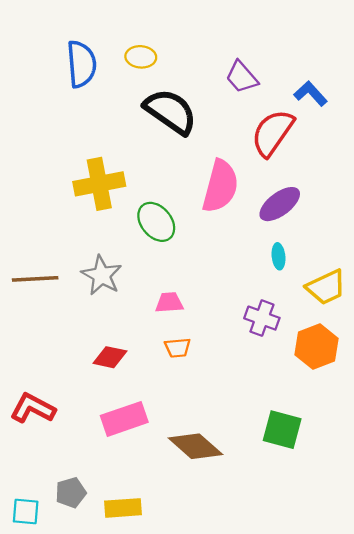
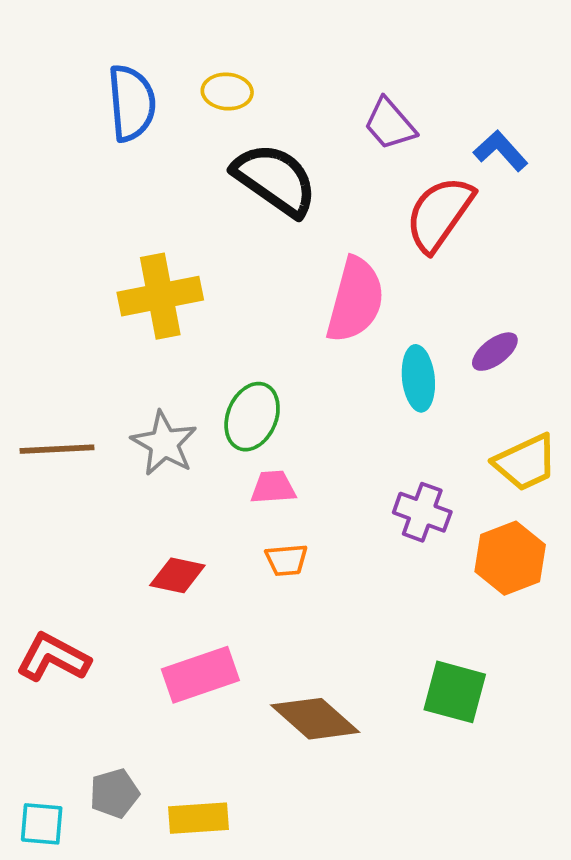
purple ellipse: (280, 204) -> (495, 352), moved, size x0.7
green ellipse: (156, 222) -> (252, 417), moved, turned 63
cyan ellipse: (279, 256) -> (418, 378), moved, size x1.5

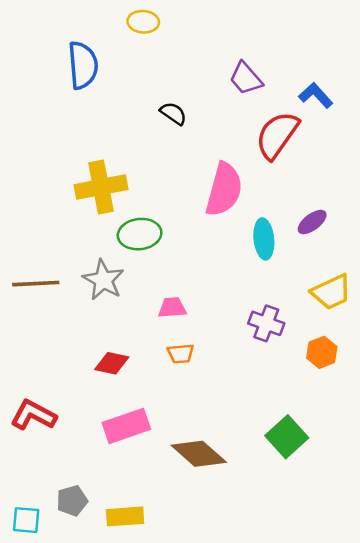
yellow ellipse: (227, 92) -> (143, 22), moved
black semicircle: (275, 179) -> (173, 113), size x0.5
green ellipse: (252, 417) -> (140, 234), moved, turned 60
orange hexagon: (510, 558) -> (322, 352), size x0.7
green square: (455, 692) -> (287, 437), turned 33

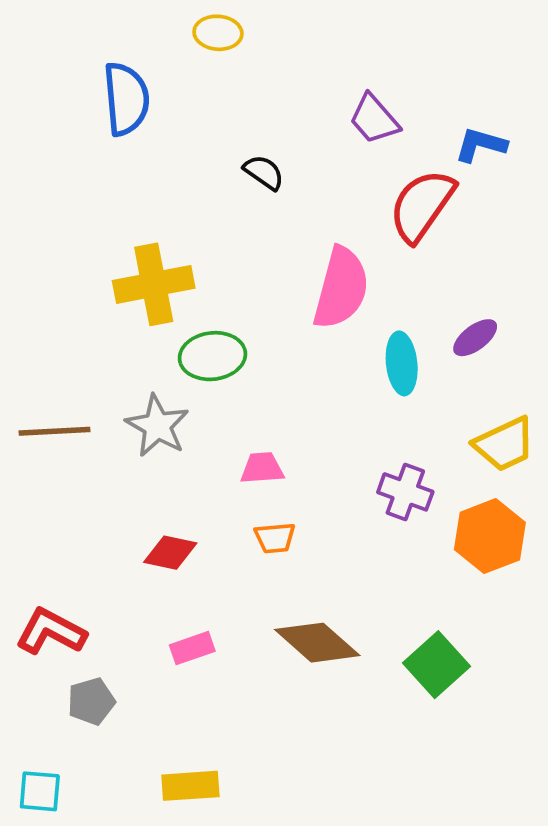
blue L-shape: (316, 95) -> (481, 145), turned -32
orange hexagon: (322, 352) -> (490, 536), size x1.5
pink rectangle: (126, 426) -> (192, 648), size x0.6
brown diamond: (199, 454) -> (317, 643), moved
gray pentagon: (72, 501) -> (91, 701), moved

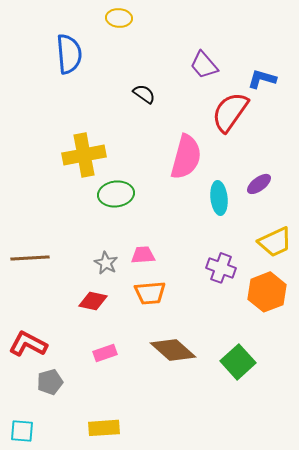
gray star: (157, 426) -> (106, 263), moved, size x0.7
brown line: (55, 431) -> (30, 258), moved
orange trapezoid: (275, 538) -> (150, 293), size x1.4

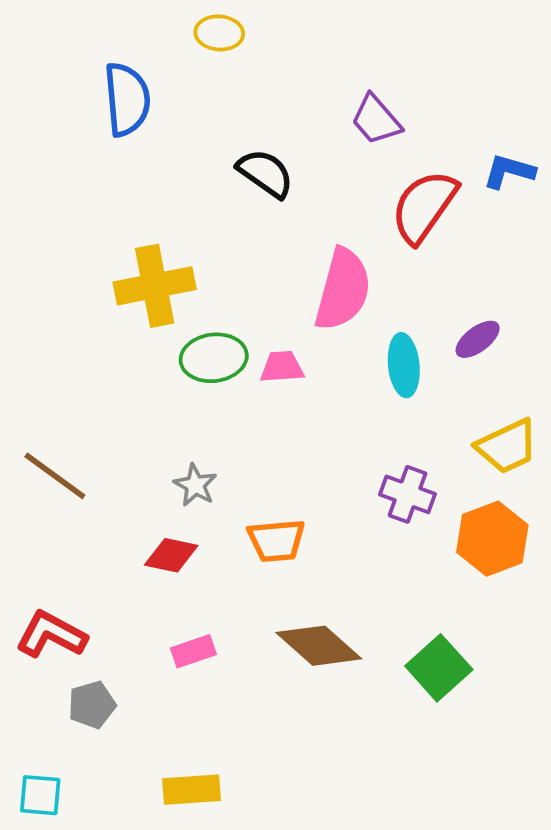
blue L-shape: (262, 79) -> (509, 171), moved
black semicircle: (144, 94) -> (265, 173), size x1.4
pink trapezoid: (143, 255) -> (282, 367), moved
brown line: (30, 258) -> (55, 476), turned 39

